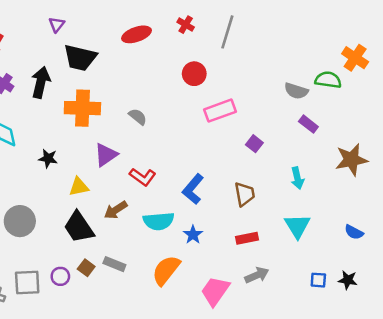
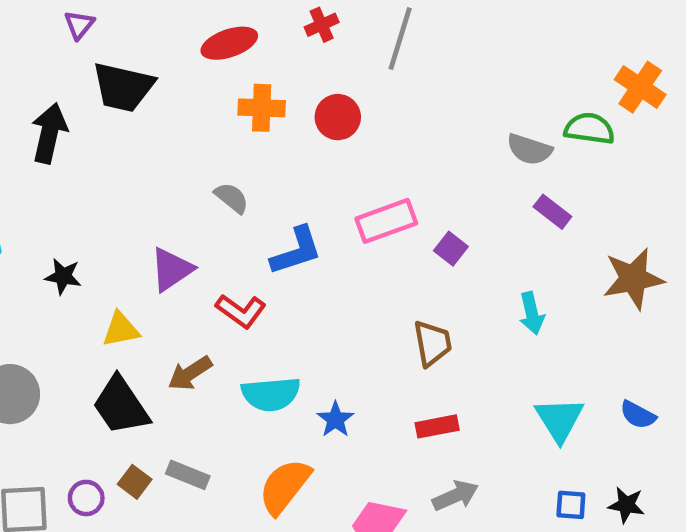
red cross: (186, 25) -> (322, 25), turned 35
orange cross: (82, 108) -> (262, 108), moved, size x0.7
pink rectangle: (220, 111) -> (386, 221), moved
blue L-shape: (193, 189) -> (296, 251), moved, turned -148
cyan triangle: (297, 226) -> (559, 419), moved

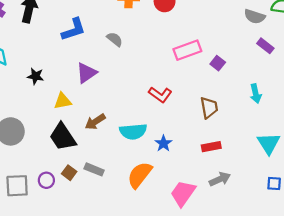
blue L-shape: (296, 251) -> (73, 30), moved
red L-shape: (241, 311) -> (160, 95), moved

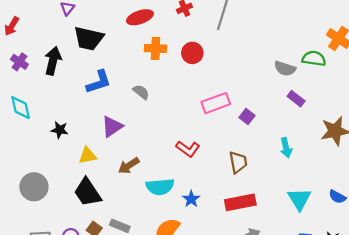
brown arrow: (95, 122) -> (129, 166), moved
red rectangle: (211, 147) -> (240, 202), size x1.5

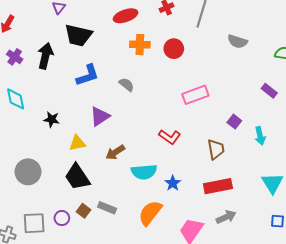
gray semicircle: (285, 69) -> (237, 41), moved
purple square: (247, 116) -> (234, 122), moved

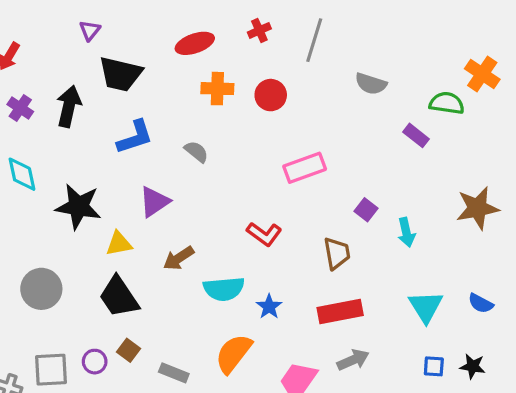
purple rectangle: (269, 91) -> (416, 135), moved
black star: (52, 119) -> (78, 206), size x1.8
gray rectangle: (107, 208) -> (174, 373), moved

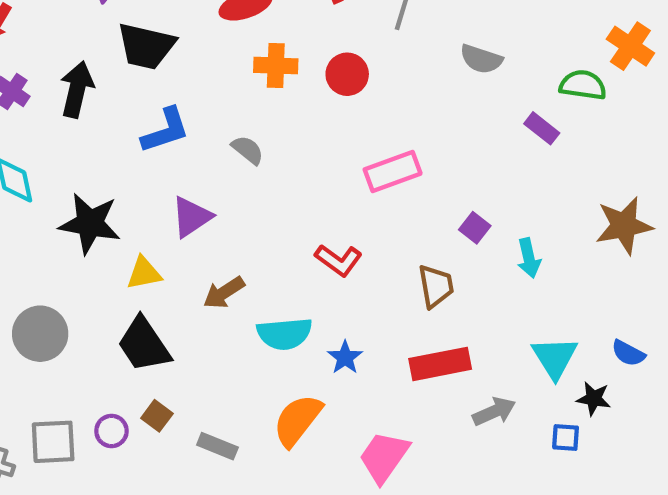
gray arrow: (353, 360) -> (494, 412), moved
black star: (473, 366) -> (594, 399), moved

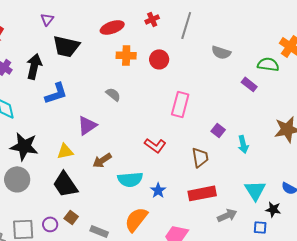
blue L-shape: (166, 130) -> (56, 93), moved
pink rectangle: (393, 172) -> (180, 104), turned -55
black star: (90, 223) -> (24, 146), moved

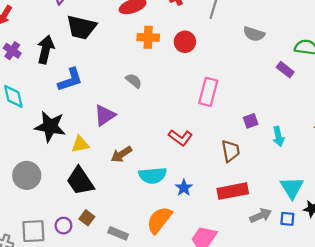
purple square: (218, 130) -> (251, 121), turned 32
black star: (24, 146) -> (50, 126), moved
blue square: (260, 227) -> (287, 219), moved

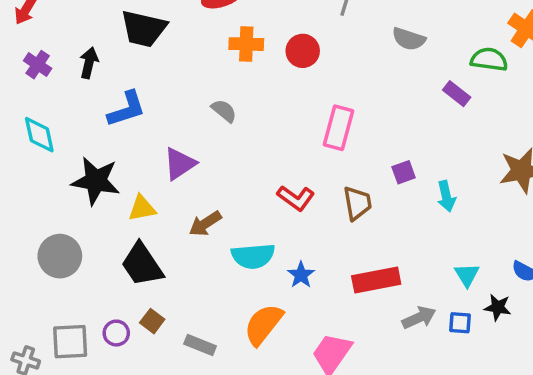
black arrow: (46, 50) -> (89, 63), size x0.7
brown trapezoid: (231, 151) -> (357, 203), moved
cyan triangle: (292, 188) -> (467, 275), size x0.7

